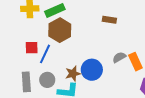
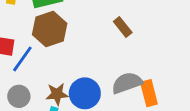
brown rectangle: (109, 20) -> (123, 27), turned 32
gray semicircle: (119, 57) -> (127, 83), size x1.5

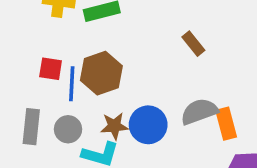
brown hexagon: (50, 29) -> (101, 73), moved
blue line: (22, 59) -> (72, 84), turned -32

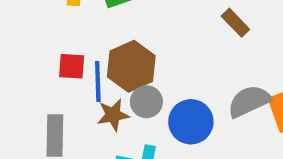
brown star: (114, 126) -> (113, 115), moved
gray circle: (68, 129) -> (146, 102), moved

